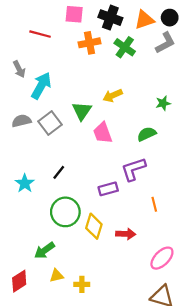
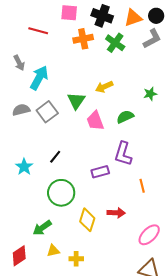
green semicircle: (147, 134) -> (125, 117), moved
purple L-shape: (133, 169) -> (123, 154), turned -55
yellow diamond: (94, 226) -> (87, 220), moved

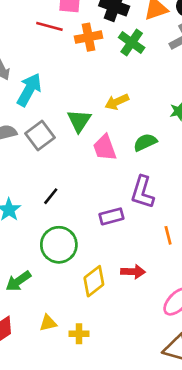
red line: (38, 31) -> (49, 26), moved
yellow diamond: (87, 220) -> (94, 281), turned 35
green arrow: (42, 228) -> (18, 281), moved

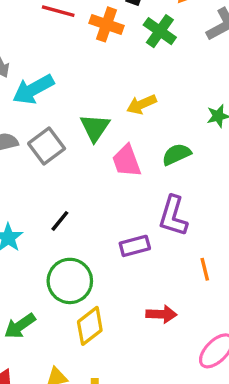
orange cross: (89, 37) -> (107, 24), turned 30
cyan arrow: (29, 90) -> (33, 89), turned -148
yellow diamond: (94, 281) -> (90, 326), moved

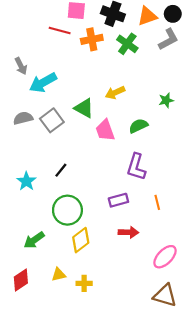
orange cross: (107, 24) -> (92, 39), turned -30
green triangle: (95, 128) -> (84, 108), turned -35
purple rectangle: (135, 246) -> (118, 200), moved

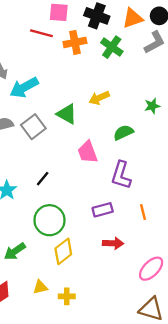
pink trapezoid: (105, 130) -> (88, 152), moved

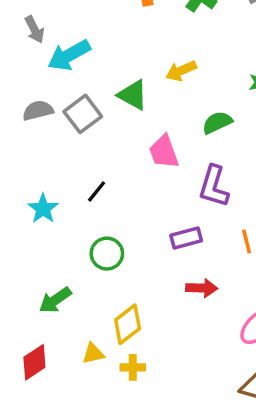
green circle: (49, 220) -> (107, 254), size x0.7
yellow diamond: (63, 251) -> (128, 324), moved

